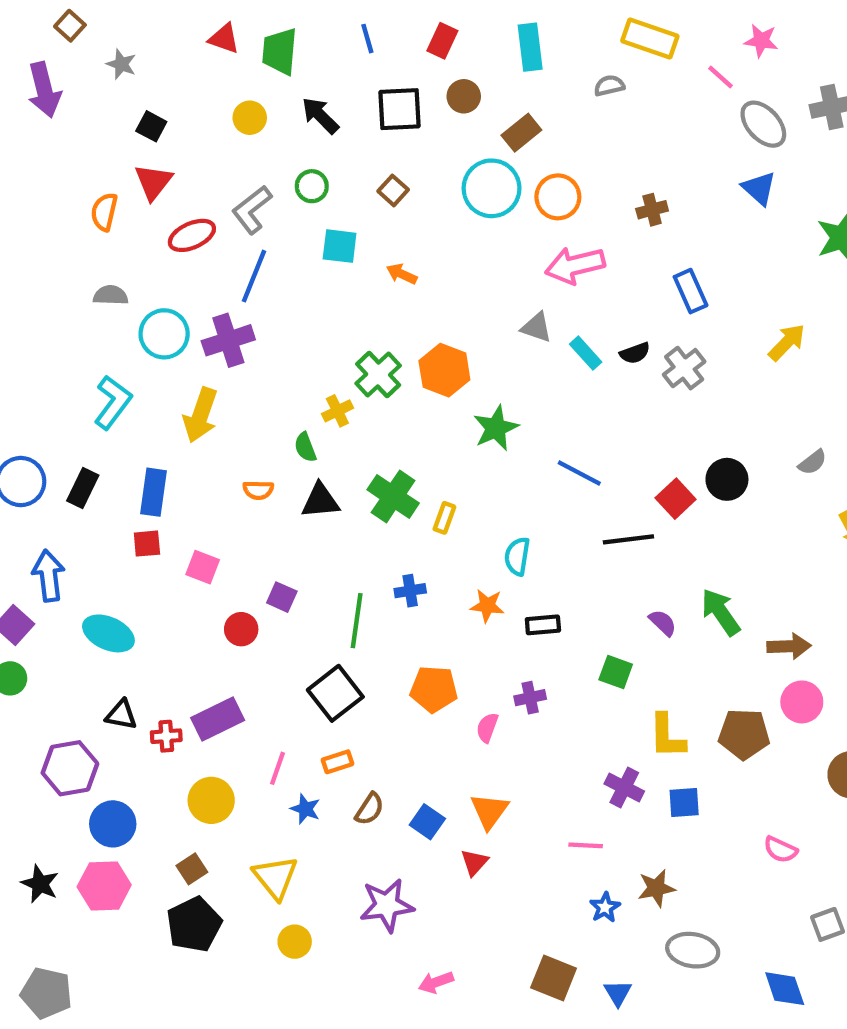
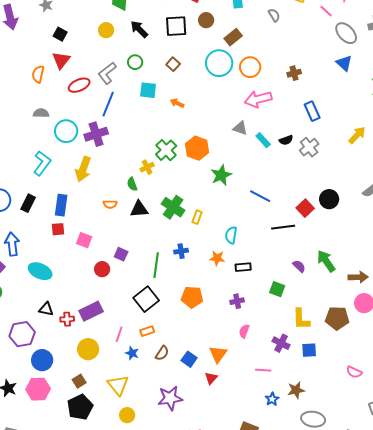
gray semicircle: (609, 86) -> (274, 15), turned 72
pink semicircle: (487, 728) -> (244, 331), moved

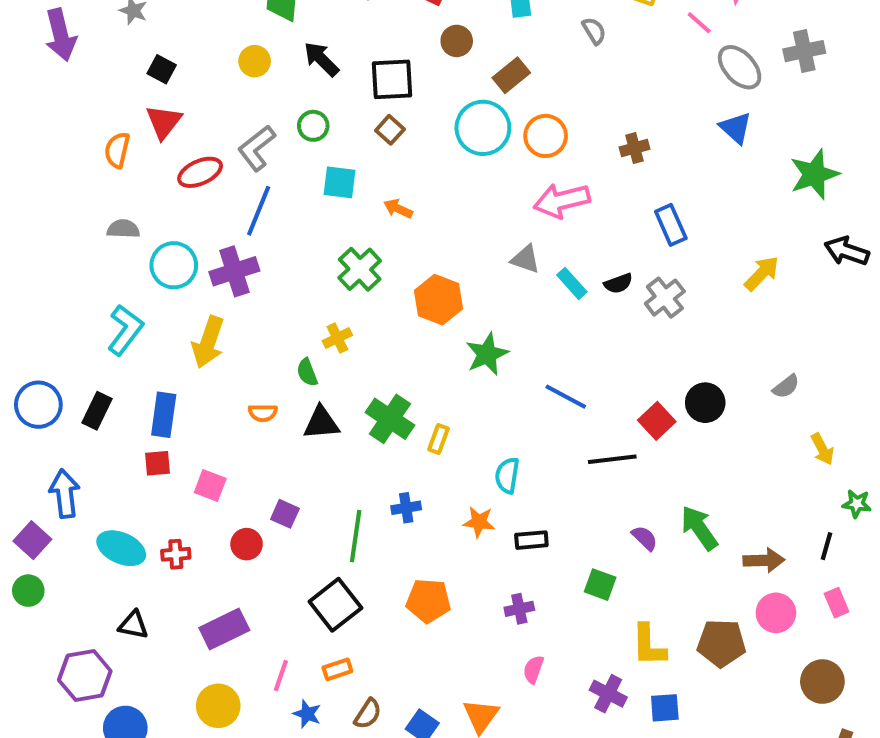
black square: (176, 26) -> (392, 79), moved
green cross: (166, 150) -> (360, 269), moved
red cross: (67, 319) -> (176, 554), moved

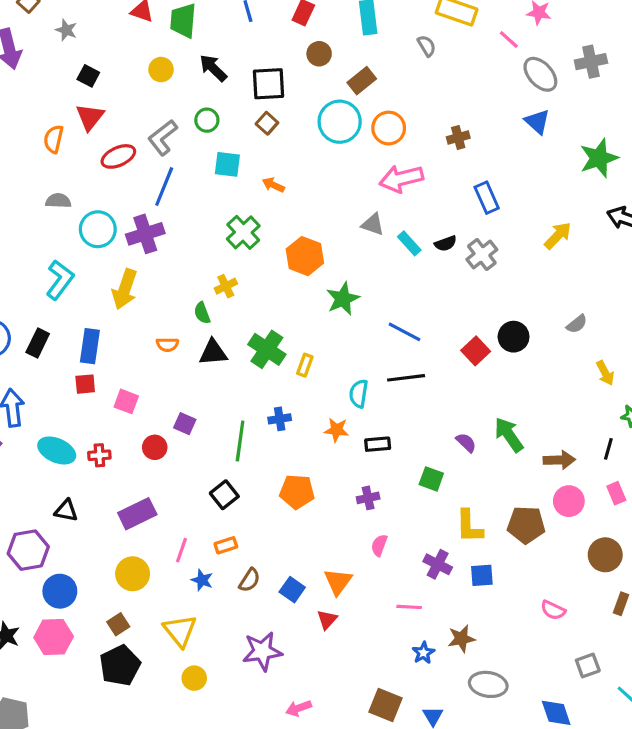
black line: (612, 459) -> (406, 378), moved
black square: (335, 605) -> (224, 495), size x0.7

